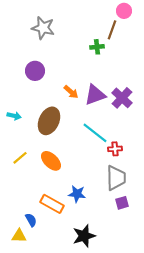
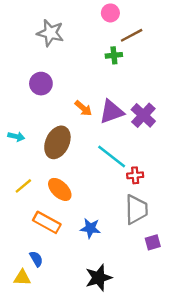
pink circle: (124, 11) -> (110, 13), moved
brown line: (112, 30) -> (132, 35), turned 42
purple square: (122, 203) -> (153, 242), moved
orange rectangle: (52, 204) -> (47, 222), moved

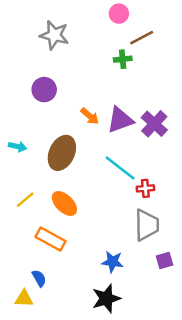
blue star: (90, 228) -> (113, 262), moved

